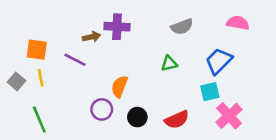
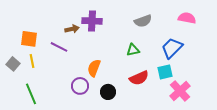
red semicircle: (177, 120) -> (139, 78), moved

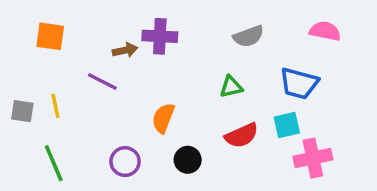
orange square: (29, 39) -> (50, 36), moved
blue trapezoid: (172, 48) -> (299, 83), turned -120
gray square: (13, 64) -> (22, 111), turned -32
purple circle: (80, 86) -> (125, 162), moved
pink cross: (180, 91) -> (313, 158), turned 30

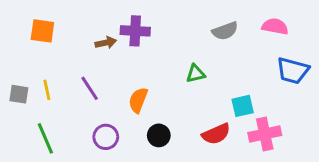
gray semicircle: (249, 36) -> (225, 31), moved
purple line: (102, 82) -> (90, 88), moved, turned 30
blue trapezoid: (299, 83) -> (293, 71), moved
red semicircle: (242, 135) -> (216, 134), moved

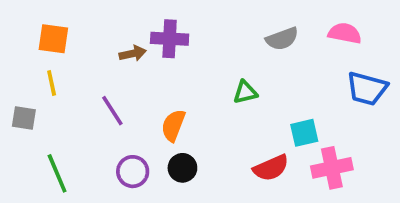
yellow line: (47, 90) -> (52, 83), moved
black circle: (159, 135) -> (182, 168), moved

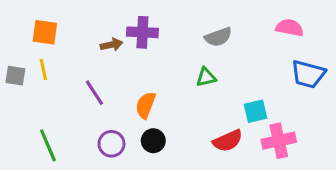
gray semicircle: (282, 39) -> (218, 37), moved
gray square: (24, 118) -> (15, 76), moved

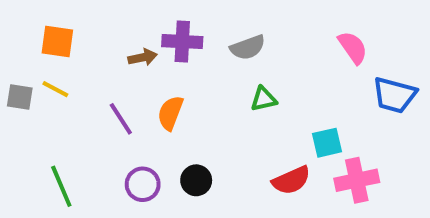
pink semicircle: (290, 28) -> (353, 47), moved, turned 44
gray semicircle: (218, 37) -> (248, 47), moved
yellow line: (43, 69) -> (55, 89), turned -50
orange semicircle: (146, 105) -> (170, 113), moved

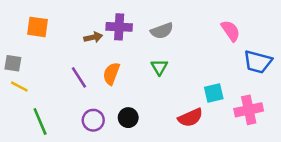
yellow line: (55, 89) -> (19, 87), moved
green triangle: (264, 99) -> (159, 67), moved, turned -48
pink cross: (357, 180) -> (249, 110), moved

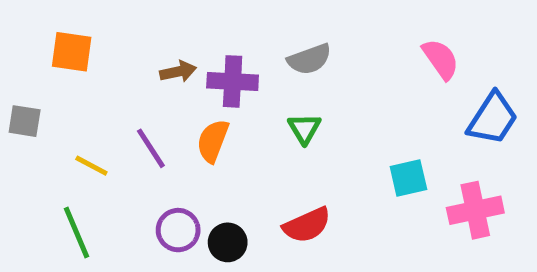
purple cross: (119, 27) -> (233, 81), moved
blue trapezoid: (258, 62) -> (493, 119), turned -72
yellow line: (19, 87) -> (91, 166), moved
black circle: (128, 118) -> (228, 242), moved
red semicircle: (190, 118) -> (307, 225), moved

